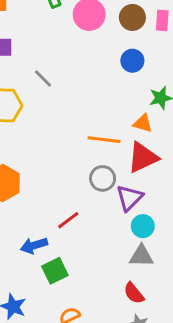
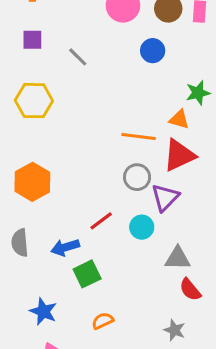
blue circle: (132, 61) -> (153, 51), moved
gray line: (43, 79) -> (78, 57), moved
cyan circle: (143, 226) -> (142, 227), moved
red semicircle: (134, 293) -> (190, 290), moved

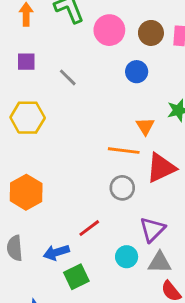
orange triangle: (179, 119) -> (145, 126), moved, turned 42
purple triangle: (165, 197) -> (152, 229), moved
cyan circle: (142, 227) -> (127, 257), moved

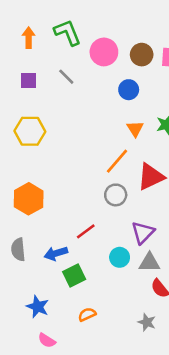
gray line: (68, 77) -> (66, 77), moved
orange triangle: (145, 126) -> (135, 129), moved
orange line: (124, 151) -> (117, 161), turned -56

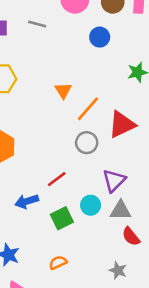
gray line: (66, 77) -> (37, 24), turned -30
orange triangle: (135, 129) -> (63, 91), moved
green square: (74, 275) -> (62, 218), moved

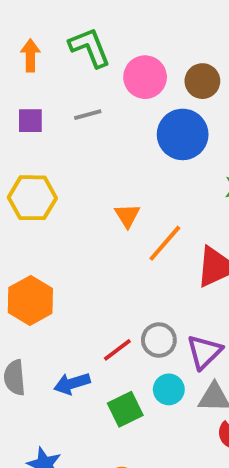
gray line: (37, 24) -> (88, 115), turned -30
blue circle: (100, 37) -> (183, 134), size x1.6
gray circle: (87, 143) -> (159, 340), moved

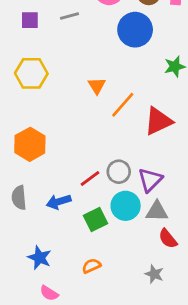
cyan circle: (169, 389) -> (126, 206), size x1.4

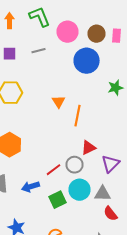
orange line: (123, 105) -> (78, 116), turned -30
red triangle: (158, 121) -> (88, 148), moved, size x0.7
purple triangle: (150, 180) -> (110, 164), moved

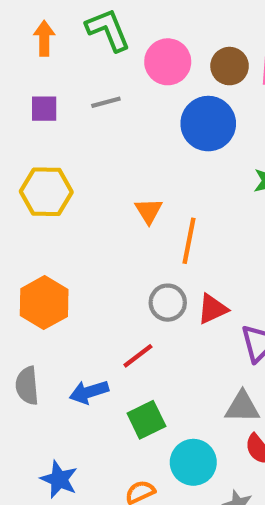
gray circle: (74, 165) -> (168, 303), moved
cyan circle: (80, 190) -> (193, 462), moved

